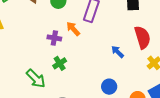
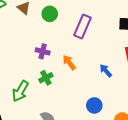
orange arrow: (73, 29) -> (69, 62), moved
green arrow: (36, 79) -> (20, 91), turned 70

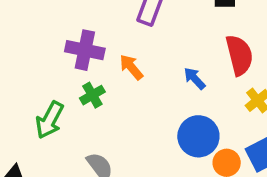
purple cross: (43, 51) -> (85, 50), size x1.5
blue circle: (94, 105) -> (198, 136), moved, size x1.5

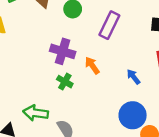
green cross: (92, 95) -> (65, 82), turned -35
green arrow: (50, 120) -> (36, 113), moved, turned 65

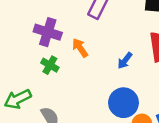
blue arrow: (133, 77) -> (125, 61), turned -105
green arrow: (36, 113) -> (18, 99), turned -35

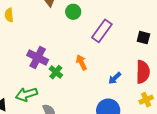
purple cross: (48, 32) -> (38, 57), moved

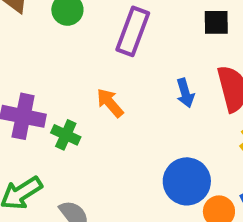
blue arrow: (115, 78) -> (185, 93), moved, turned -48

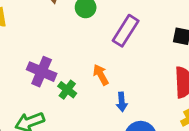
blue arrow: (185, 93) -> (122, 102), moved

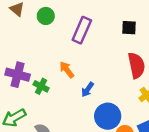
blue arrow: (122, 102) -> (88, 90), turned 49

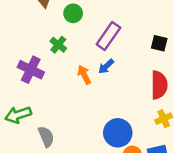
green cross: (41, 86) -> (58, 45), moved
blue arrow: (88, 90) -> (106, 66), moved

